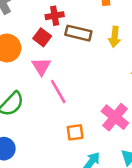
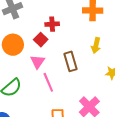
brown rectangle: (78, 33) -> (71, 61), moved, turned 54

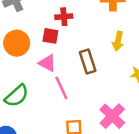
red square: (41, 40) -> (50, 36), turned -32
pink triangle: (38, 62) -> (47, 63), turned -35

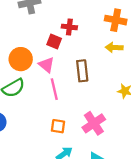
yellow arrow: (118, 41) -> (114, 48), moved, turned 70
orange circle: (17, 43) -> (21, 59), moved

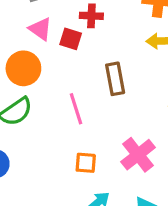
pink triangle: (46, 65) -> (40, 29), moved

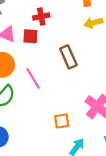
pink line: (76, 109) -> (33, 78), moved

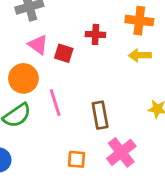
red cross: (41, 17) -> (95, 34), moved
brown rectangle: (68, 57) -> (100, 115), moved

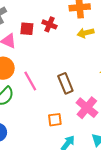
red cross: (95, 34) -> (49, 24), turned 32
red square: (64, 53) -> (27, 29), moved

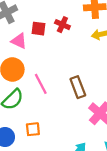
orange square: (55, 120) -> (33, 129), moved

